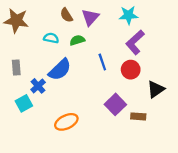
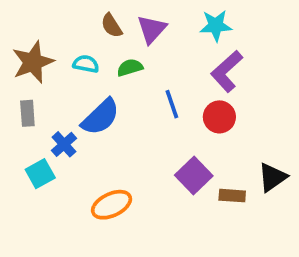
brown star: (16, 21) -> (33, 62), moved, turned -30
black triangle: (156, 89) -> (272, 177), moved

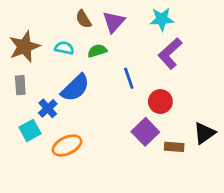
red circle: (219, 117) -> (160, 102), moved
orange ellipse: (112, 205) -> (67, 145), moved

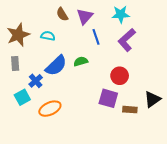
green semicircle: (97, 51) -> (81, 61), moved
blue line: (129, 78) -> (96, 37), moved
purple square: (145, 132) -> (108, 98), turned -30

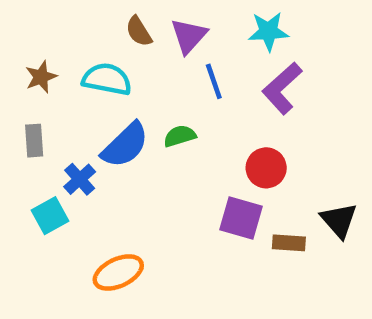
brown star: (18, 35) -> (41, 77), size x0.6
cyan semicircle: (48, 36) -> (107, 79), size x1.5
black triangle: (152, 99) -> (339, 220), turned -36
orange ellipse: (50, 109) -> (118, 273), moved

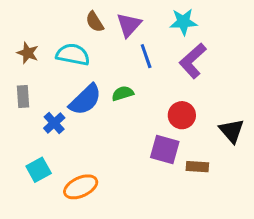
brown star: (41, 77) -> (28, 53), turned -30
cyan square: (50, 216) -> (39, 170), moved
black triangle: (339, 220) -> (232, 131), moved

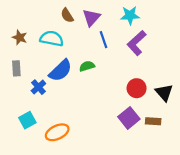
red circle: (182, 115) -> (137, 88), moved
purple square: (165, 149) -> (129, 118), moved, turned 35
brown rectangle: (197, 167) -> (153, 121), moved

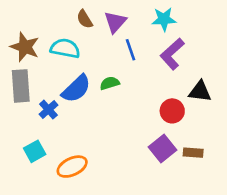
brown star: (20, 37) -> (25, 47), size x1.5
gray rectangle: (16, 68) -> (21, 86), size x1.6
black triangle: (164, 93) -> (200, 91), moved, turned -42

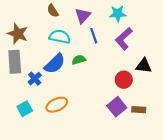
brown semicircle: (85, 19) -> (53, 11), moved
cyan semicircle: (65, 48) -> (60, 37), moved
orange ellipse: (72, 167) -> (57, 105), moved

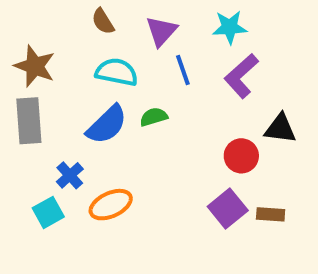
blue cross: (35, 79) -> (70, 175), moved

